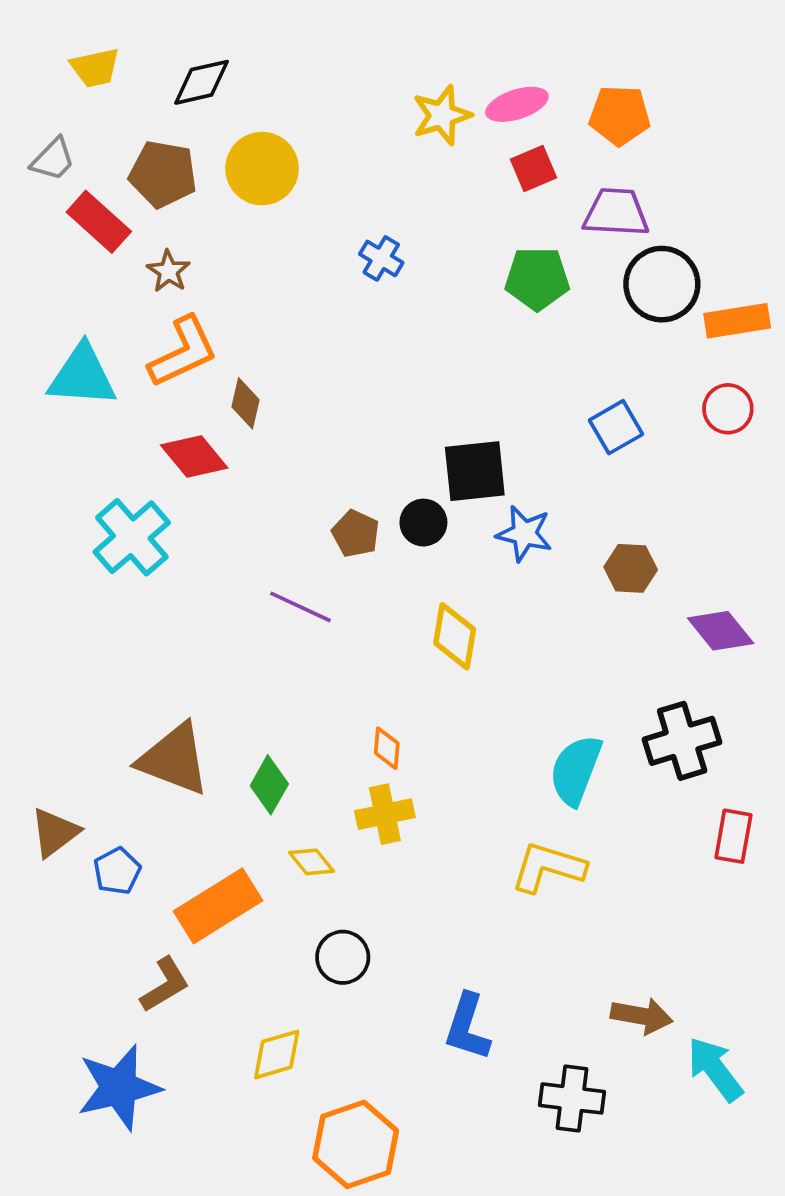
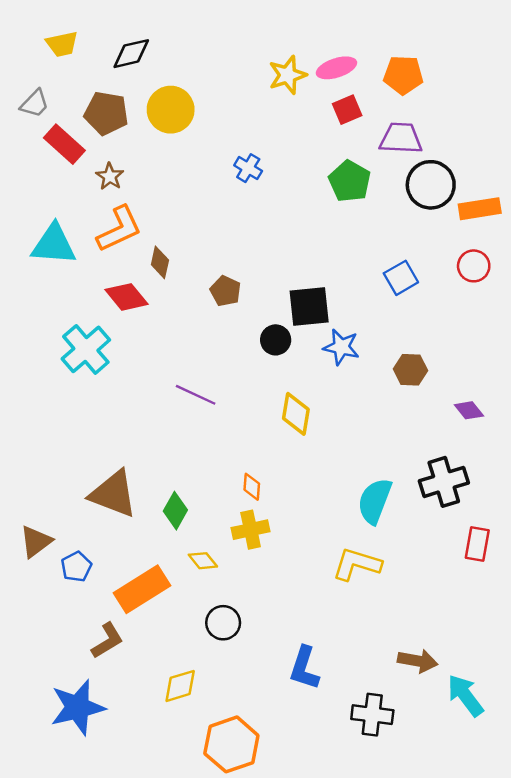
green pentagon: (537, 279) -> (350, 181), turned 30
brown pentagon: (356, 534) -> (226, 291), moved
purple diamond: (721, 631) -> (469, 410), size x0.7

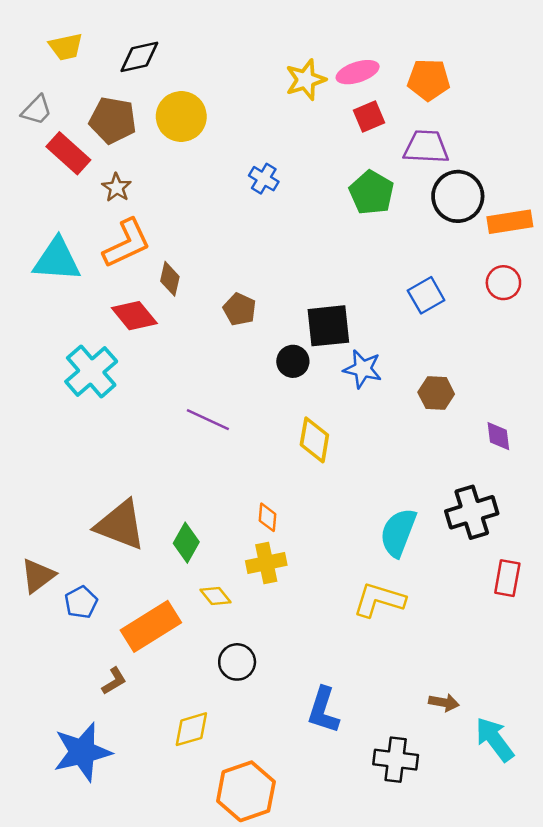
purple diamond: (469, 410) -> (498, 436), turned 32
brown L-shape: (107, 641) -> (114, 681), size x0.7
brown arrow: (418, 661) -> (444, 703), size x0.7

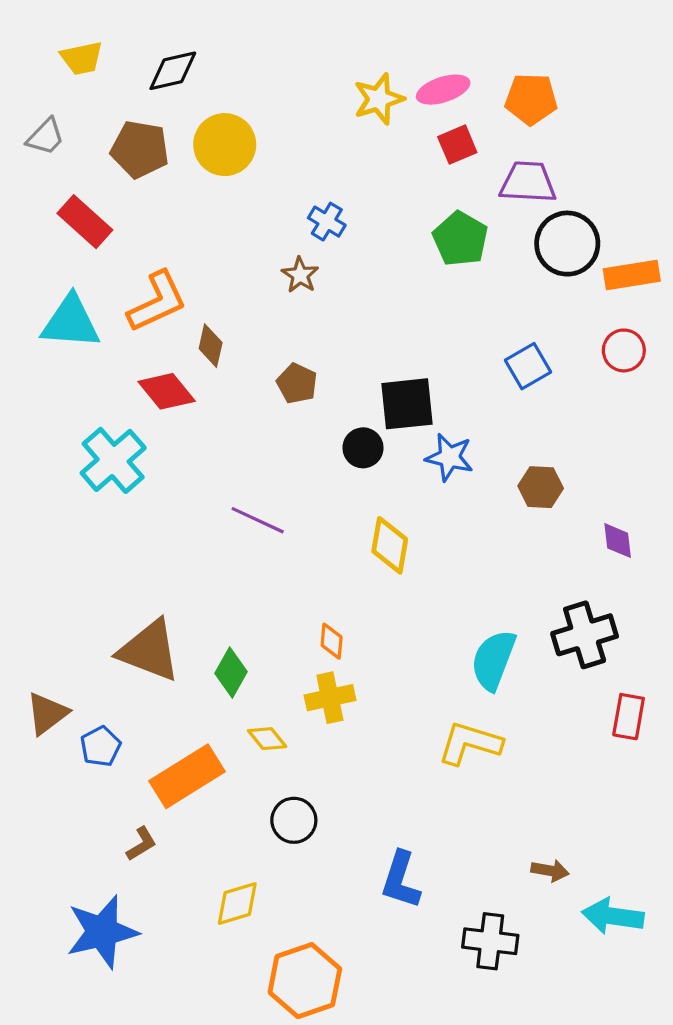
red rectangle: (68, 153) -> (85, 222), moved
brown star: (117, 188) -> (300, 275), moved
cyan arrow: (495, 739) -> (613, 916), turned -45

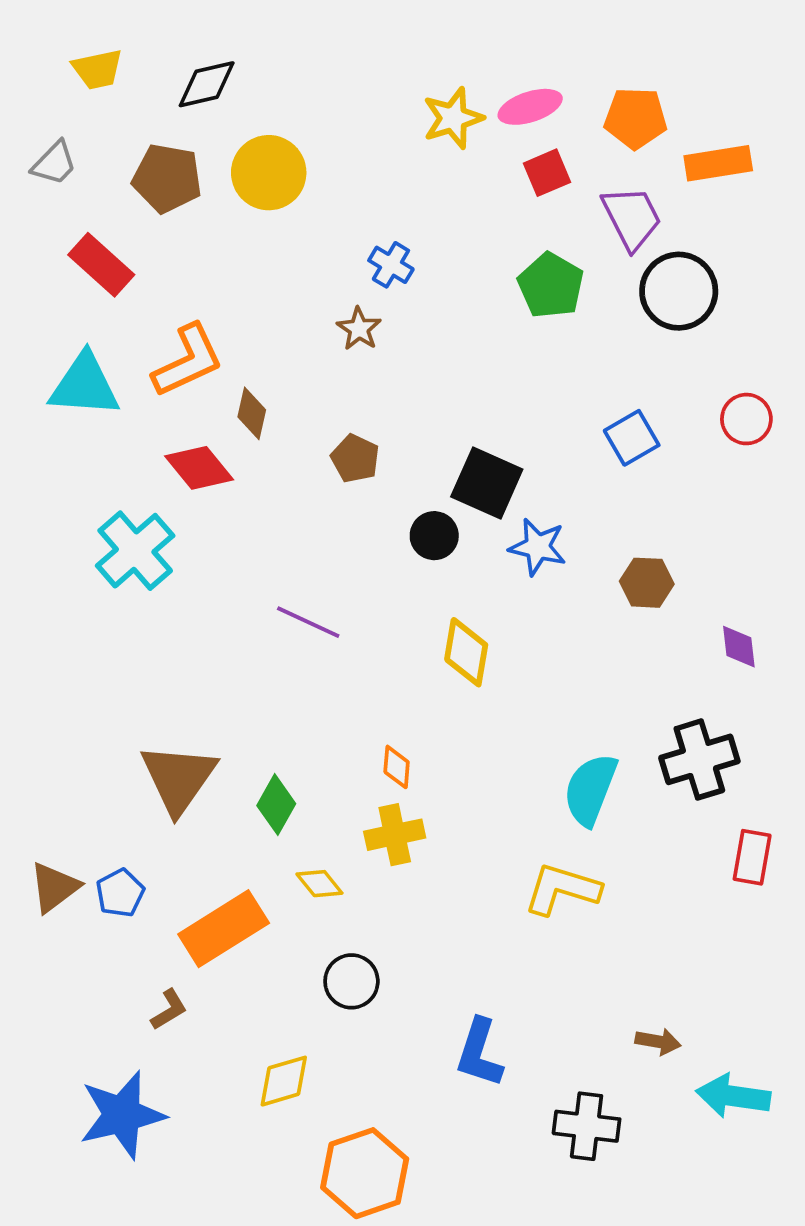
purple trapezoid: (528, 182) -> (632, 218), turned 60
orange rectangle: (632, 275) -> (718, 163), moved
black square: (407, 404) -> (487, 483), turned 30
brown triangle: (149, 651) -> (178, 778), turned 44
brown triangle: (47, 713) -> (54, 887), moved

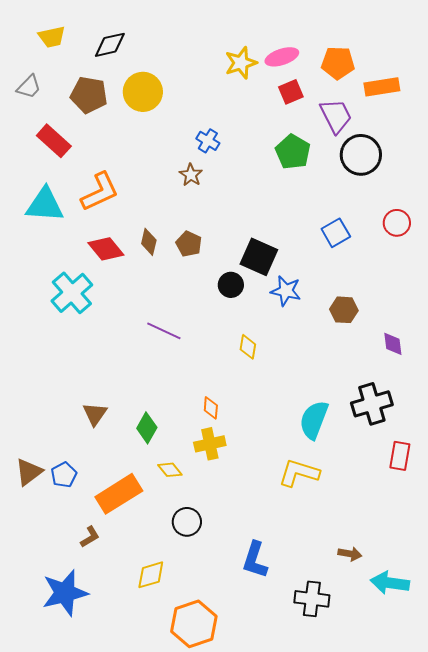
brown diamond: (252, 413) -> (149, 242), moved
yellow diamond: (466, 652) -> (248, 347), size x0.7
brown triangle: (178, 778) -> (95, 414), size x0.6

